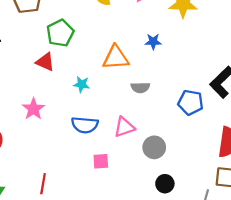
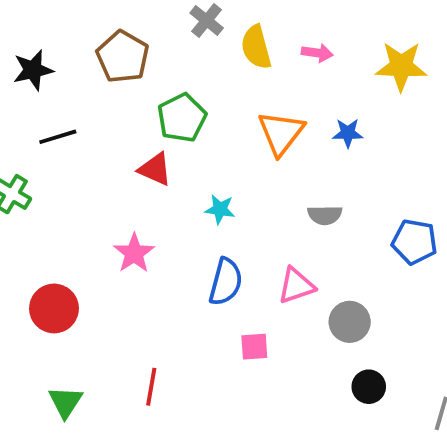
orange triangle: (116, 58) -> (281, 133), moved, turned -48
blue semicircle: (85, 125) -> (226, 282), turned -80

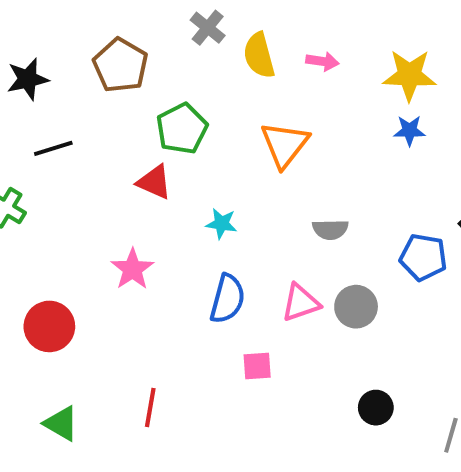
blue star: (348, 133) -> (409, 131), moved
gray circle: (350, 322) -> (356, 307), moved
green triangle: (65, 402) -> (61, 423), turned -33

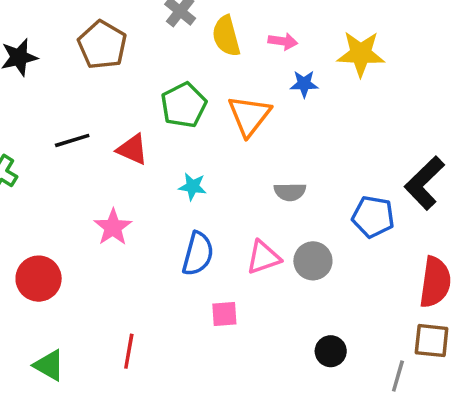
green pentagon: (182, 129) -> (184, 105), moved
blue star: (409, 131) -> (304, 84), moved
black line: (53, 148) -> (72, 140), moved

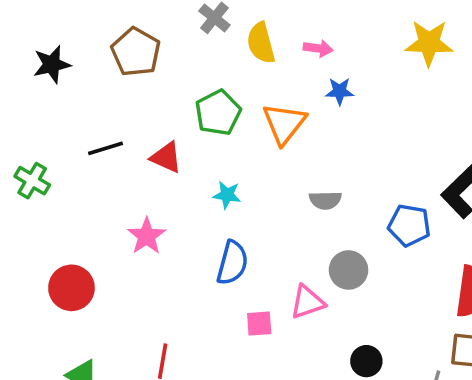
yellow star: (361, 54) -> (429, 43), moved
pink triangle: (263, 257) -> (307, 302), moved

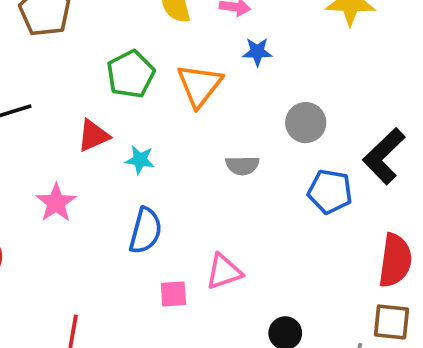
red triangle: (166, 157) -> (93, 136), moved, turned -48
gray circle: (349, 270) -> (306, 123), moved

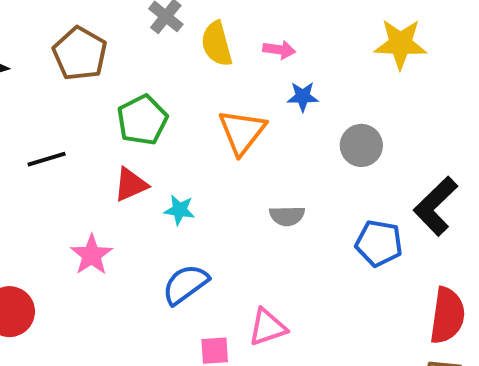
green pentagon: (131, 74) -> (142, 120), moved
gray circle: (306, 123) -> (361, 145), moved
blue semicircle: (146, 231) -> (185, 284), turned -141

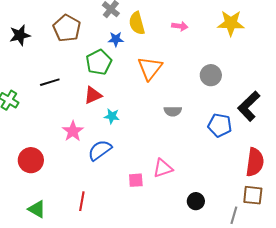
pink arrow: (279, 50) -> (180, 26), moved
blue star: (303, 97) -> (116, 39), moved
cyan star: (180, 210) -> (112, 116), moved
blue semicircle: (185, 284) -> (100, 150), moved

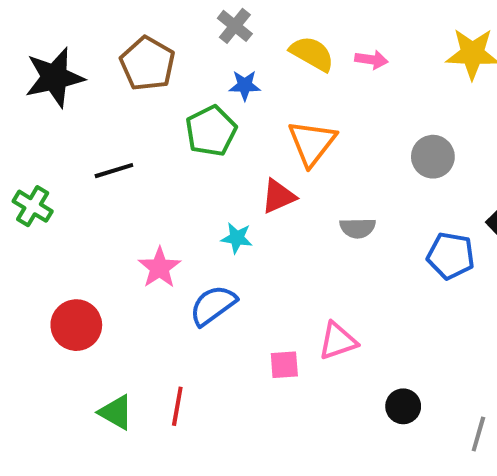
yellow semicircle: (137, 23) -> (312, 54), moved, turned 135
black star: (20, 35) -> (54, 77), size x1.4
red triangle: (93, 95) -> (278, 196), moved
green triangle: (37, 209) -> (116, 412), moved

